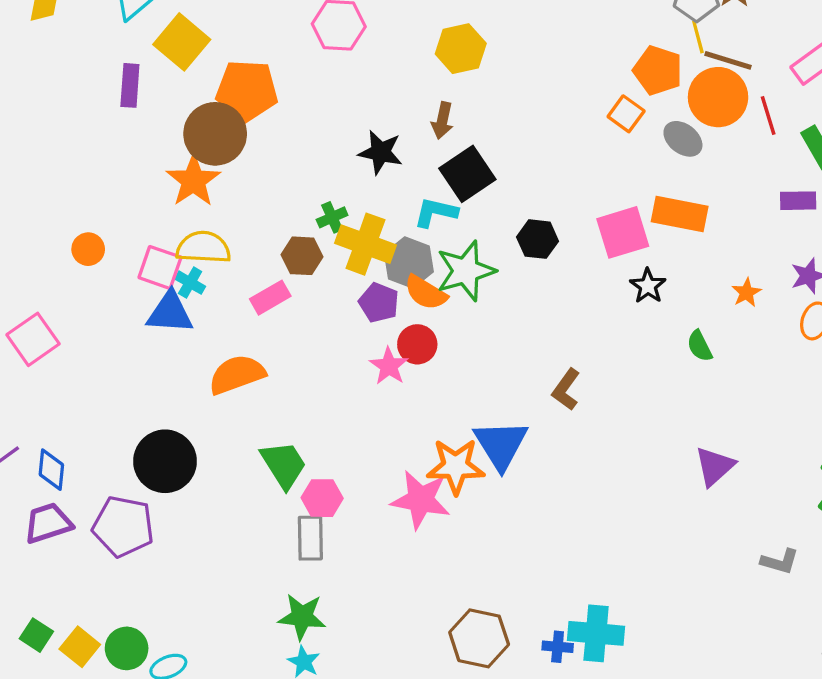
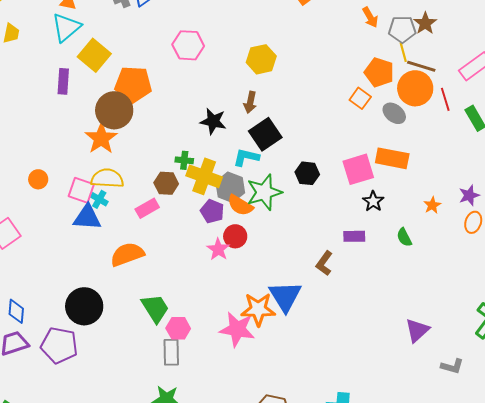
purple rectangle: (798, 201) -> (354, 236), moved
green cross: (332, 217) -> (184, 160), turned 30
purple triangle: (715, 466) -> (417, 330), moved

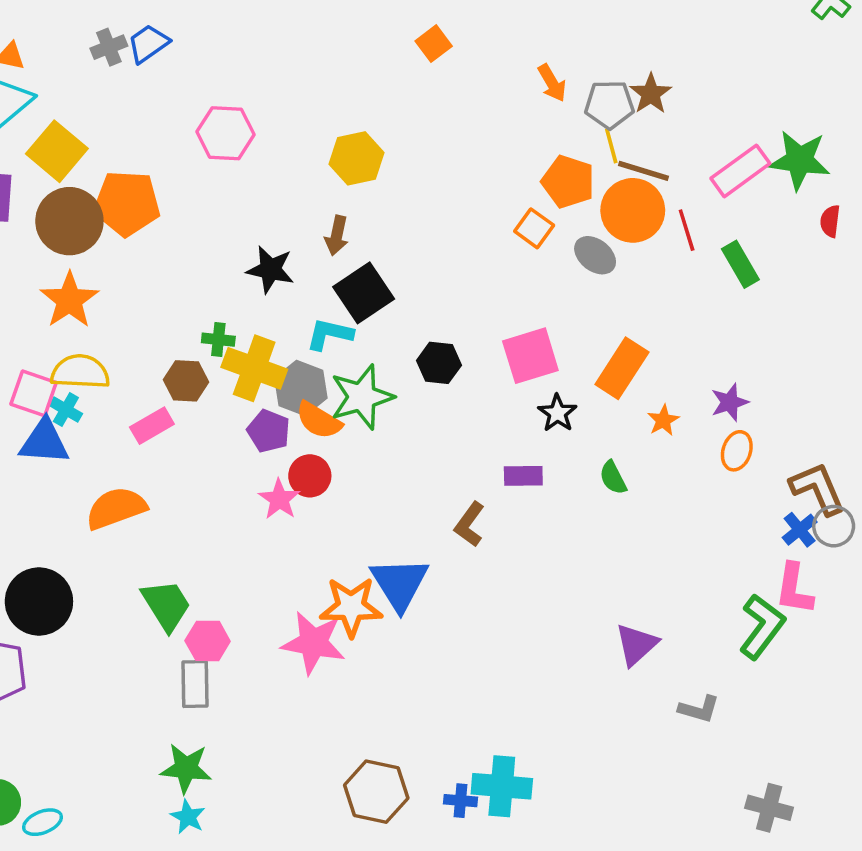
brown circle: (114, 110) -> (69, 221), moved
orange rectangle: (392, 158) -> (622, 368), moved, turned -68

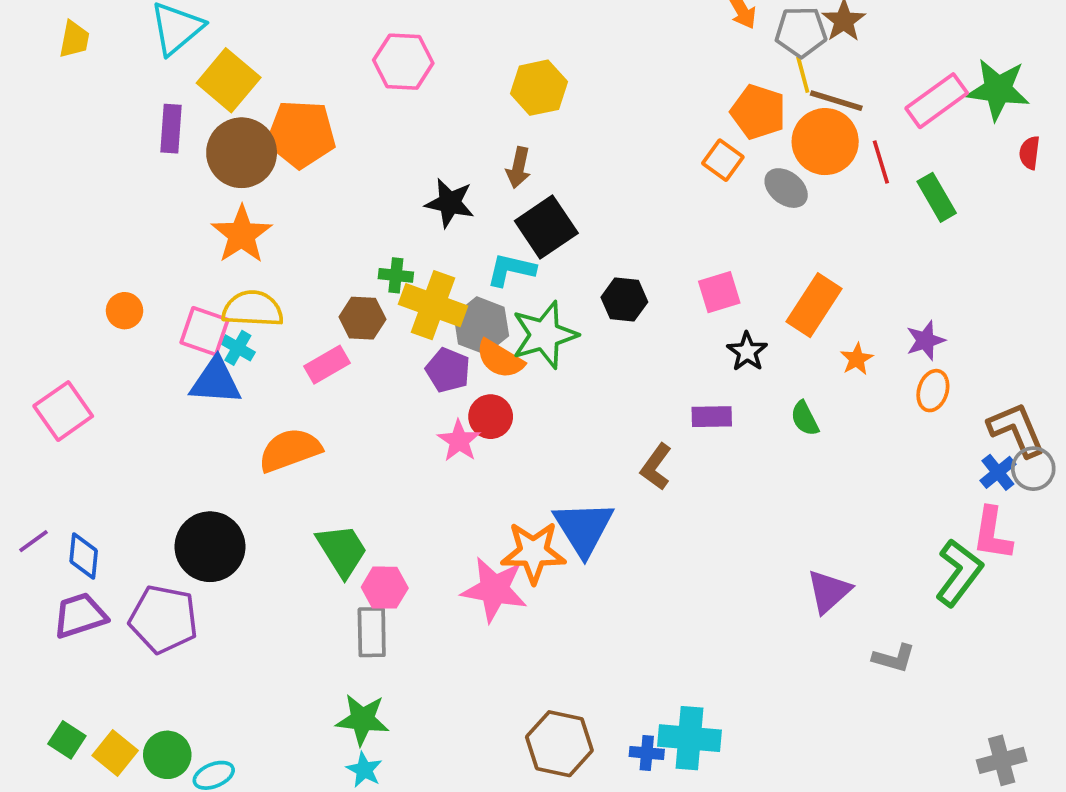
pink square: (530, 356) -> (719, 292), size x0.7
gray cross: (769, 808) -> (1002, 760), moved, turned -30

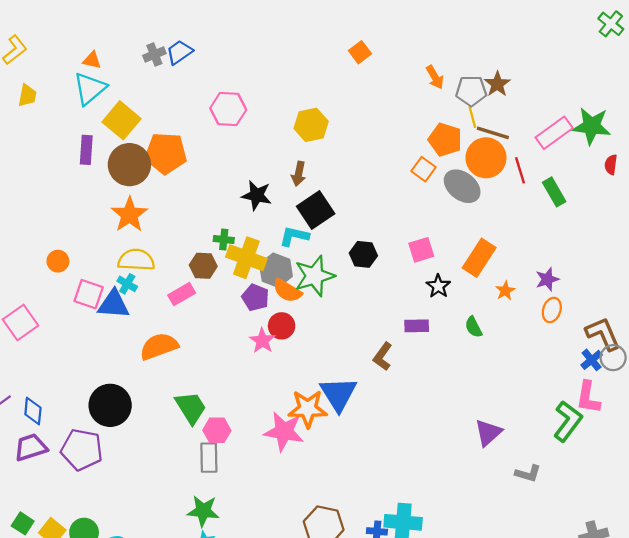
gray ellipse: (786, 188) -> (462, 186), size x1.4
pink square: (204, 331) -> (89, 294), moved

